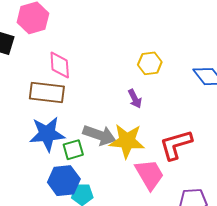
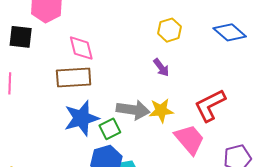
yellow star: (127, 141) -> (161, 111), size x0.7

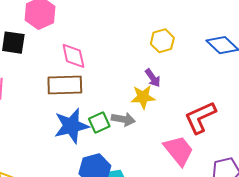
gray arrow: (133, 110) -> (123, 119), size x0.7
yellow star: (161, 111) -> (143, 97), moved
green square: (110, 129) -> (99, 123), moved

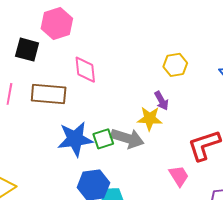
brown rectangle: (65, 85) -> (49, 94), moved
gray arrow: (123, 119) -> (127, 138), size x1.4
pink trapezoid: (179, 151) -> (179, 176), size x0.7

